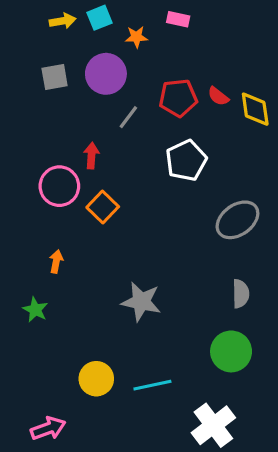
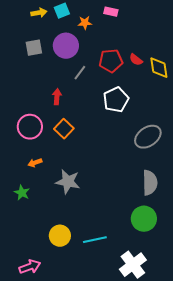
pink circle: (59, 186) -> (30, 127), moved
orange arrow: (56, 262) -> (35, 163), turned -120
gray semicircle: (241, 294) -> (150, 183), size x1.4
gray star: (141, 302) -> (68, 182), moved

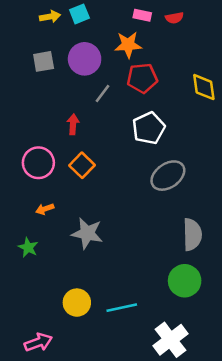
orange star: (85, 23) -> (128, 45), moved, size x1.5
red semicircle: (136, 60) -> (174, 18), moved, turned -48
gray ellipse: (148, 137) -> (168, 176), moved

